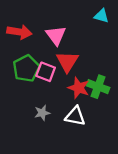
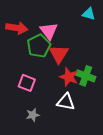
green pentagon: (26, 68) -> (39, 46), moved
pink square: (46, 72) -> (27, 83), moved
gray star: (42, 113) -> (33, 115), moved

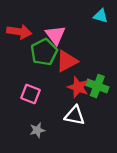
red triangle: (59, 54) -> (67, 61), turned 30

